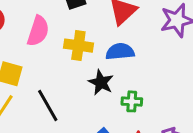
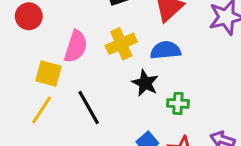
pink semicircle: (38, 31) -> (76, 46), moved
yellow cross: (78, 46) -> (121, 44), turned -32

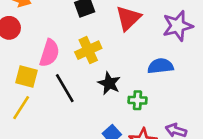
blue semicircle: (165, 50) -> (160, 66), moved
black line: (89, 107) -> (65, 88), moved

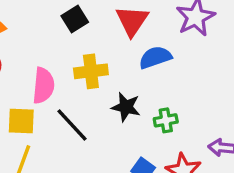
yellow cross: (88, 50) -> (91, 71), turned 30
blue semicircle: (160, 66) -> (155, 57), moved

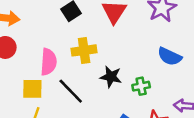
blue semicircle: (155, 57) -> (170, 57), moved, turned -135

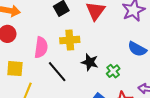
green cross: (141, 86) -> (113, 71), turned -32
yellow square: (32, 89) -> (15, 69), moved

